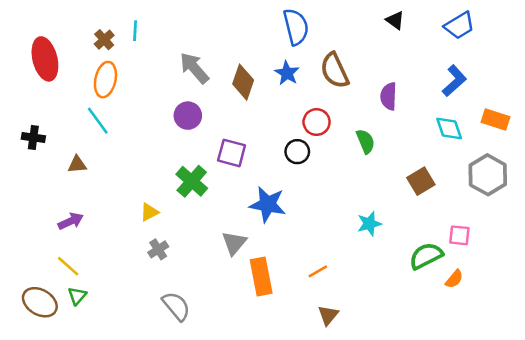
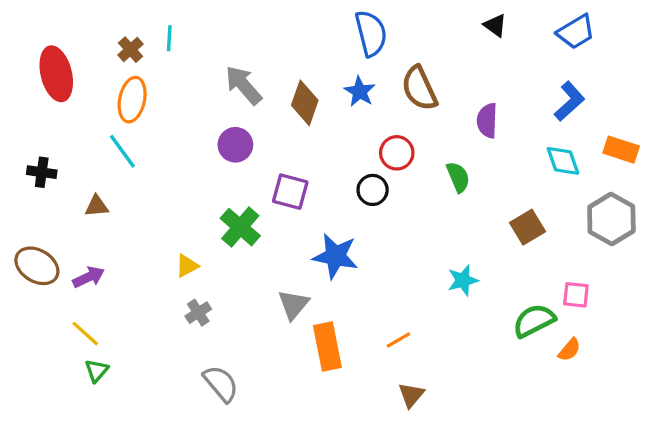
brown ellipse: (40, 302) -> (37, 266), moved

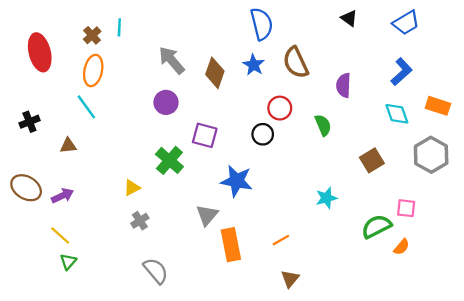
black cross: (42, 172) -> (29, 122), turned -30

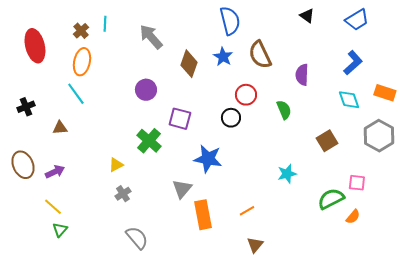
gray arrow: (172, 60) -> (151, 37), moved
brown ellipse: (26, 188) -> (23, 165), turned 36

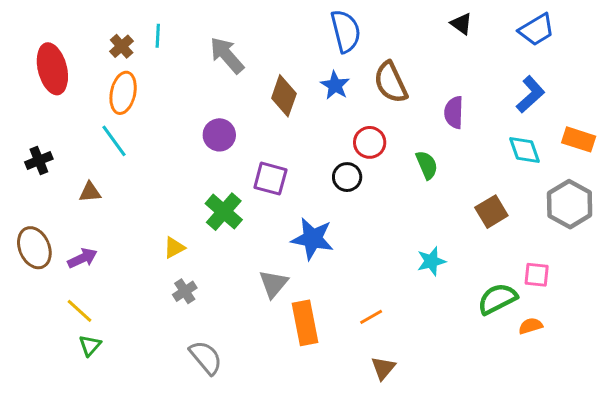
orange semicircle: (353, 217) -> (531, 326), turned -147

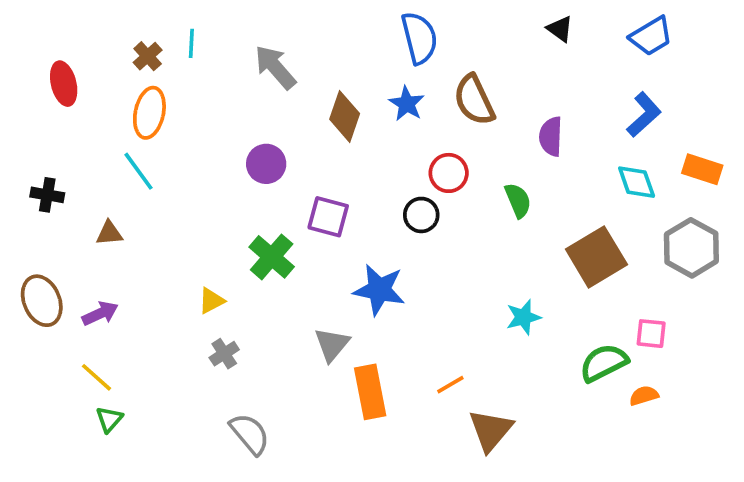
red ellipse: (52, 69) -> (64, 84), size x0.7
black cross: (39, 160) -> (47, 195), turned 32
brown square: (491, 212) -> (596, 257), size x1.5
brown triangle: (383, 368) -> (491, 430), moved, size x1.5

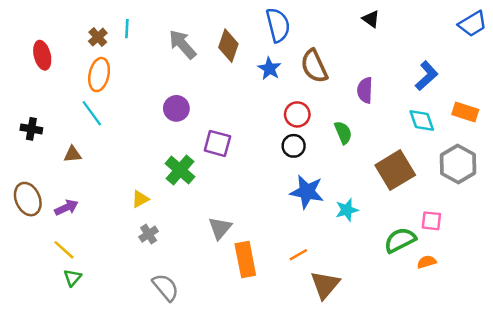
blue trapezoid: (651, 36) -> (472, 24), moved
brown diamond: (345, 116) -> (228, 46), moved
black circle: (421, 215) -> (294, 146), moved
blue star: (379, 290) -> (307, 192), moved

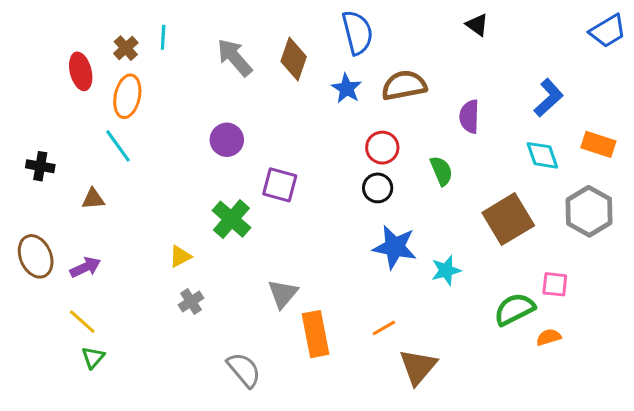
red ellipse: (42, 55) -> (81, 71), moved
brown semicircle: (314, 66) -> (404, 85), turned 104
gray semicircle: (166, 287) -> (244, 370), moved

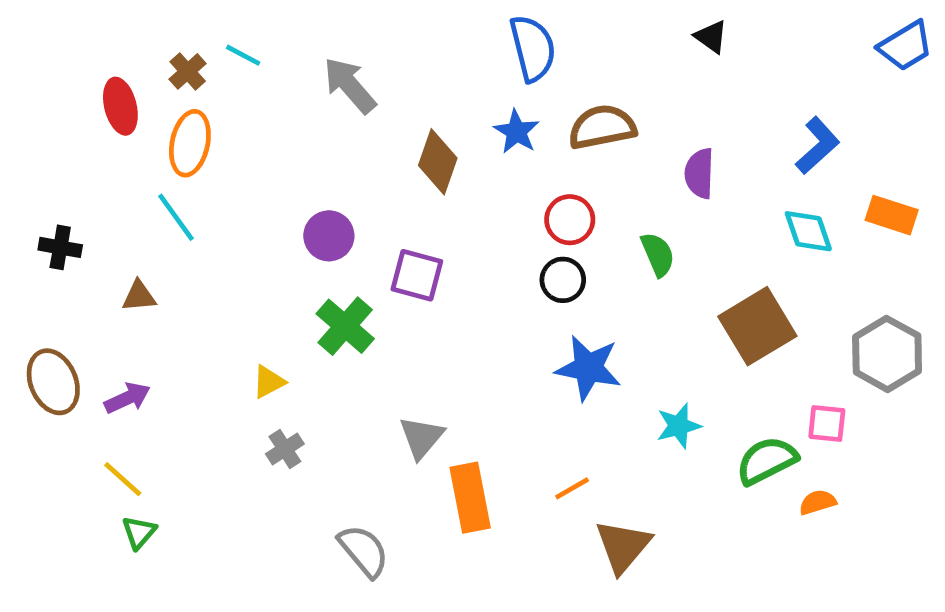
cyan line: (163, 37) -> (243, 55), turned -65
brown diamond: (294, 59) -> (438, 162), moved
purple circle: (227, 140) -> (329, 236), moved
gray hexagon: (589, 211) -> (887, 354), moved
cyan star: (446, 270) -> (679, 426), moved

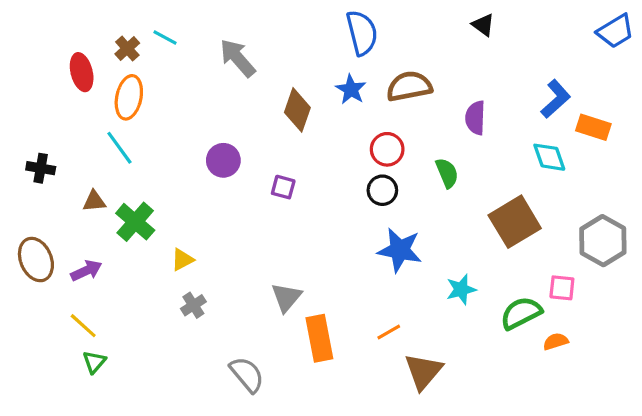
orange rectangle: (892, 215) -> (593, 127), moved
purple square: (417, 275) -> (283, 187), size x0.7
green cross: (345, 326) -> (135, 222), moved

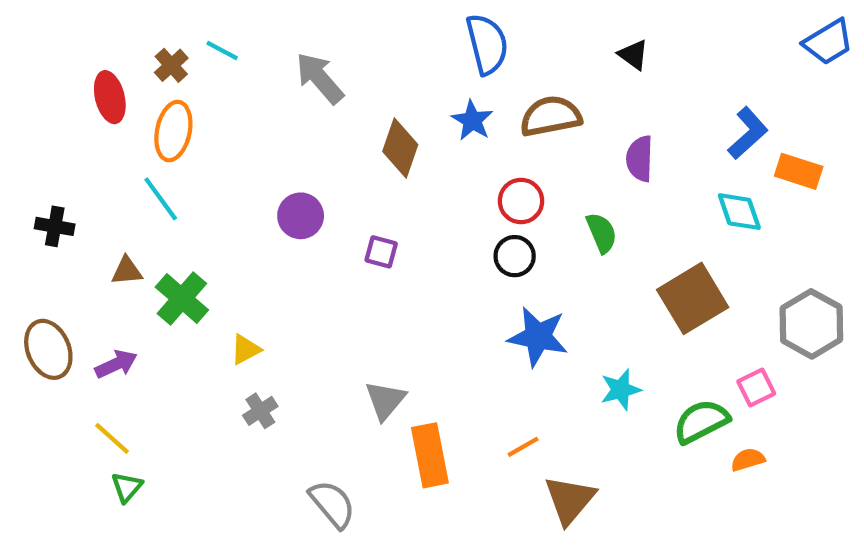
black triangle: (483, 25) -> (633, 55), moved
pink square: (562, 288) -> (756, 388), turned -32

